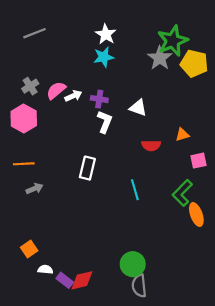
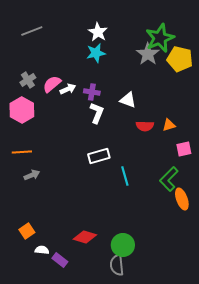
red semicircle: (151, 145) -> (145, 126), moved
white rectangle: (87, 168) -> (99, 156), moved, turned 60
red diamond: (82, 280) -> (85, 237), moved, turned 30
gray semicircle: (139, 286) -> (117, 265), moved

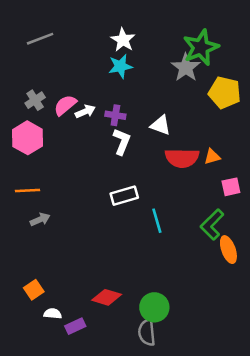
yellow pentagon: (180, 59) -> (225, 93), moved
red semicircle: (145, 126) -> (182, 158), size x1.5
purple rectangle: (60, 260) -> (75, 326), turned -63

